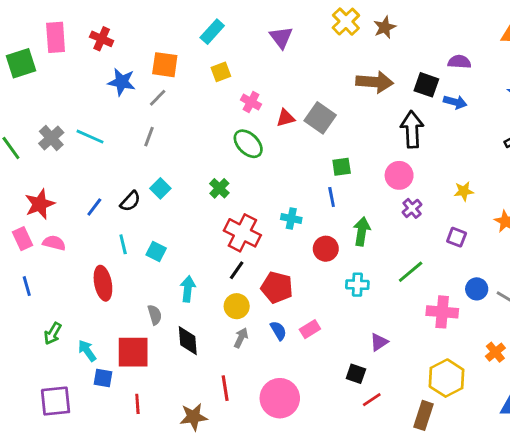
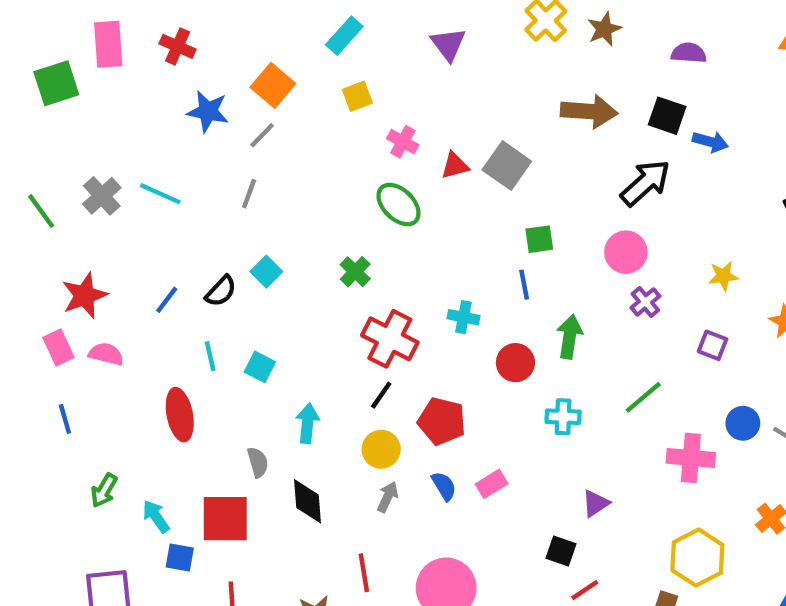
purple semicircle: (459, 62) -> (689, 53), moved
orange square: (165, 65) -> (273, 85), turned 32
black arrow: (412, 129) -> (645, 183), turned 51

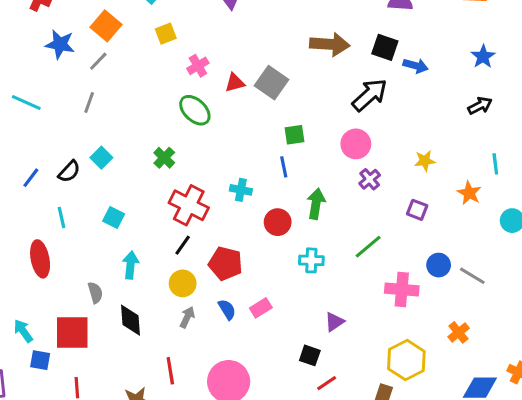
pink cross: (403, 142) -> (198, 66), turned 30
cyan square: (260, 367) -> (114, 218), moved

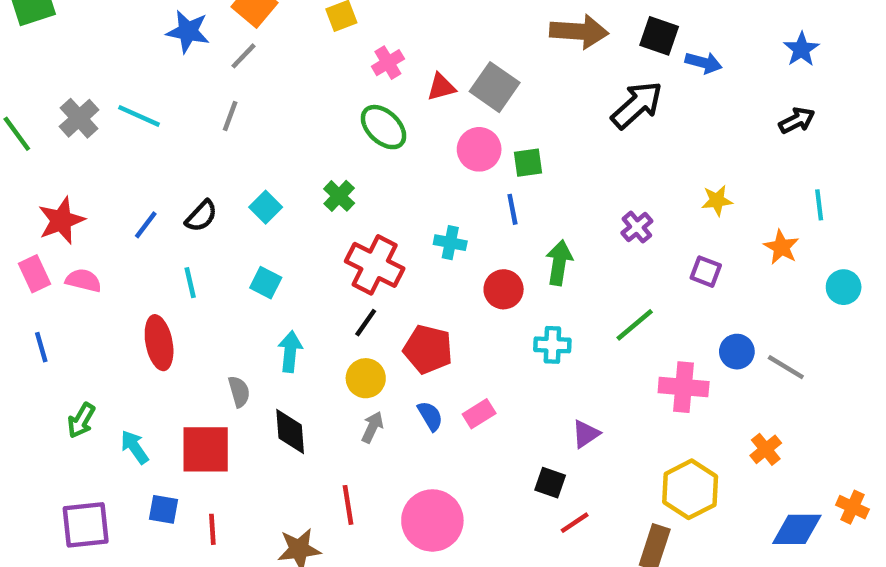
pink circle: (356, 144) -> (479, 149), moved
cyan square: (101, 158) -> (266, 207), moved
blue square: (40, 360) -> (163, 509), moved

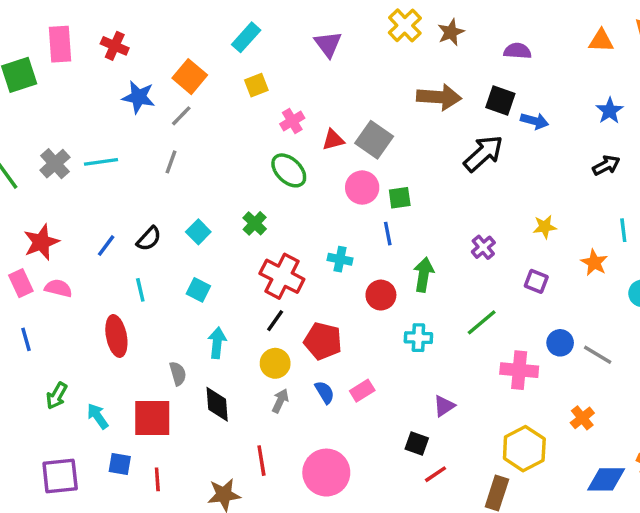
cyan line: (139, 116) -> (101, 162), turned -32

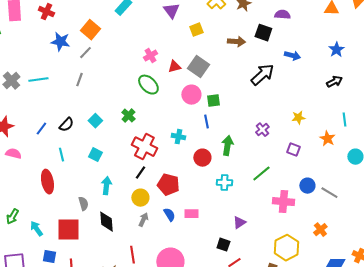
yellow square: (256, 85) -> (196, 30), moved
brown arrow: (439, 97) -> (236, 42), size x0.7
black square: (500, 100) -> (263, 33), moved
pink rectangle: (362, 391) -> (191, 214), turned 32

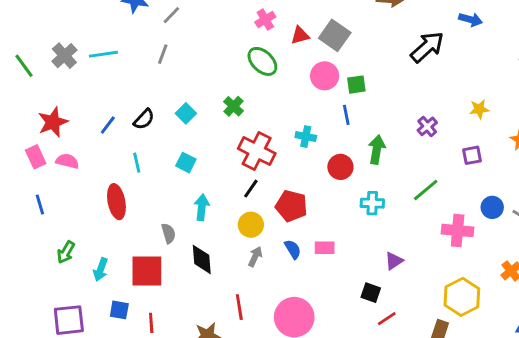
purple square: (293, 150) -> (472, 155), turned -32
cyan arrow: (36, 229) -> (101, 270), turned -126

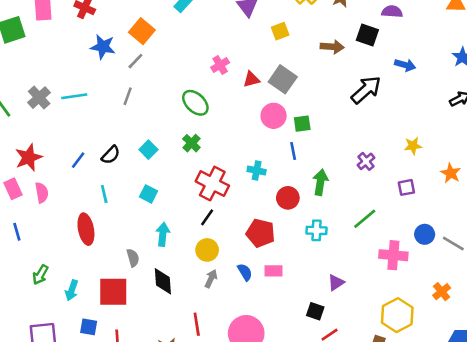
green ellipse: (262, 61) -> (195, 103), moved
pink semicircle: (67, 161) -> (42, 193), turned 66
red pentagon: (291, 206) -> (261, 233), moved

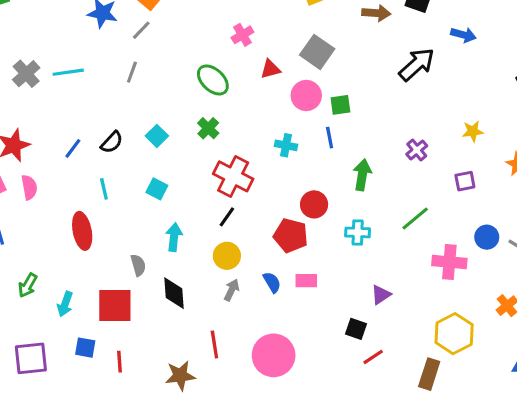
red triangle: (251, 79) -> (270, 69), moved
cyan cross: (257, 171) -> (286, 145), moved
red circle: (288, 198) -> (314, 204), moved

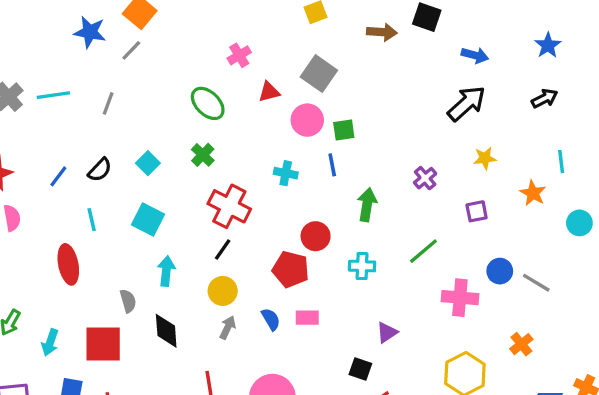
black arrow: (417, 64) -> (467, 103), moved
gray line: (132, 72) -> (108, 103), moved
cyan square: (157, 189) -> (148, 220), size x1.4

